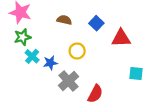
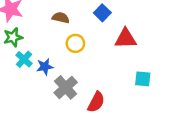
blue square: (96, 23) -> (102, 13), moved
yellow circle: (77, 51) -> (75, 43), moved

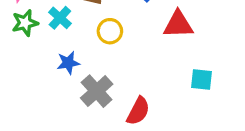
cyan cross: (24, 59) -> (60, 18), moved

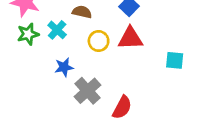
red triangle: (178, 24) -> (130, 38), moved
cyan square: (201, 79) -> (175, 60), moved

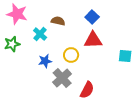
green star: (28, 34) -> (12, 44), moved
yellow circle: (99, 41) -> (71, 55), moved

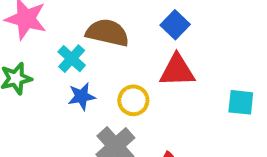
brown semicircle: (58, 21) -> (107, 33), size x1.5
blue star: (45, 61) -> (82, 96), moved

